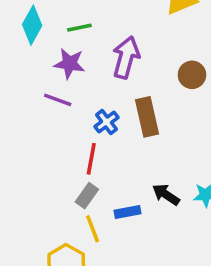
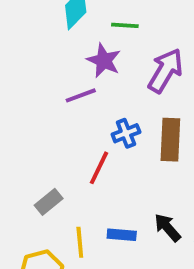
purple line: (58, 100) -> (81, 95), turned -56
gray rectangle: (87, 196) -> (49, 202), moved

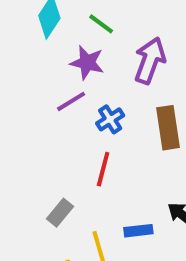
green line: (125, 25) -> (101, 24), turned 44
blue cross: (126, 133) -> (110, 119), moved

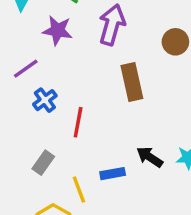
purple line: (71, 101) -> (26, 69), moved
blue cross: (110, 119) -> (45, 100), moved

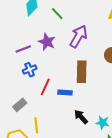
purple star: (57, 30) -> (47, 42), moved
blue rectangle: (113, 174) -> (65, 92), moved

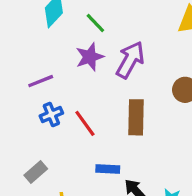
purple star: (47, 42) -> (90, 57), moved, turned 30
red line: (45, 87) -> (85, 123), moved, turned -60
blue rectangle: (65, 92) -> (108, 169), moved

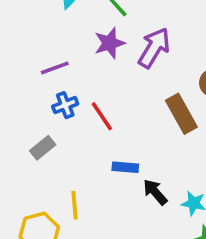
brown rectangle: (136, 117) -> (181, 114), moved, turned -32
gray rectangle: (36, 172) -> (43, 148), moved

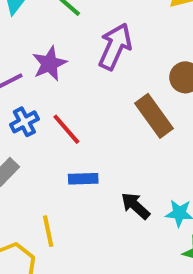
purple star: (110, 43) -> (49, 64), moved
blue rectangle: (125, 167) -> (83, 179), moved

